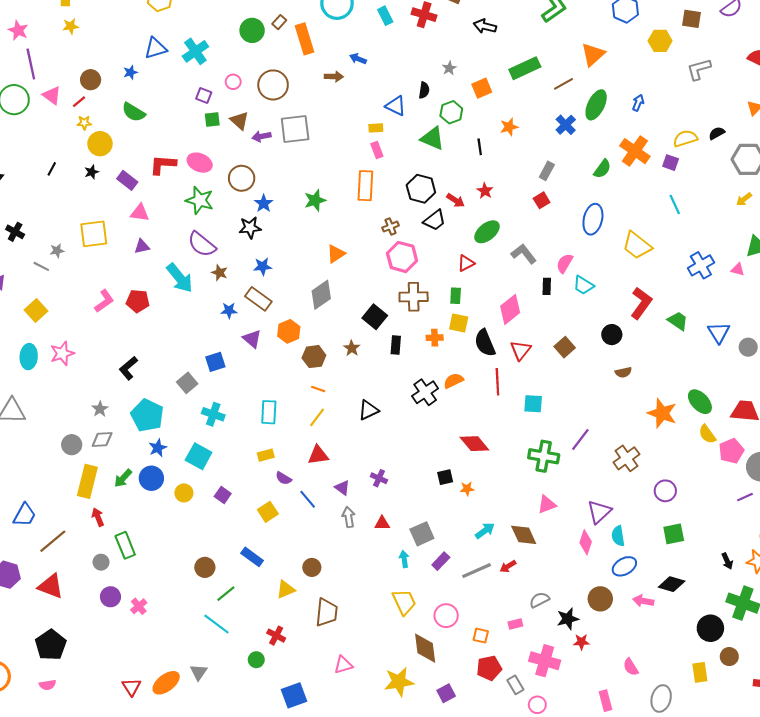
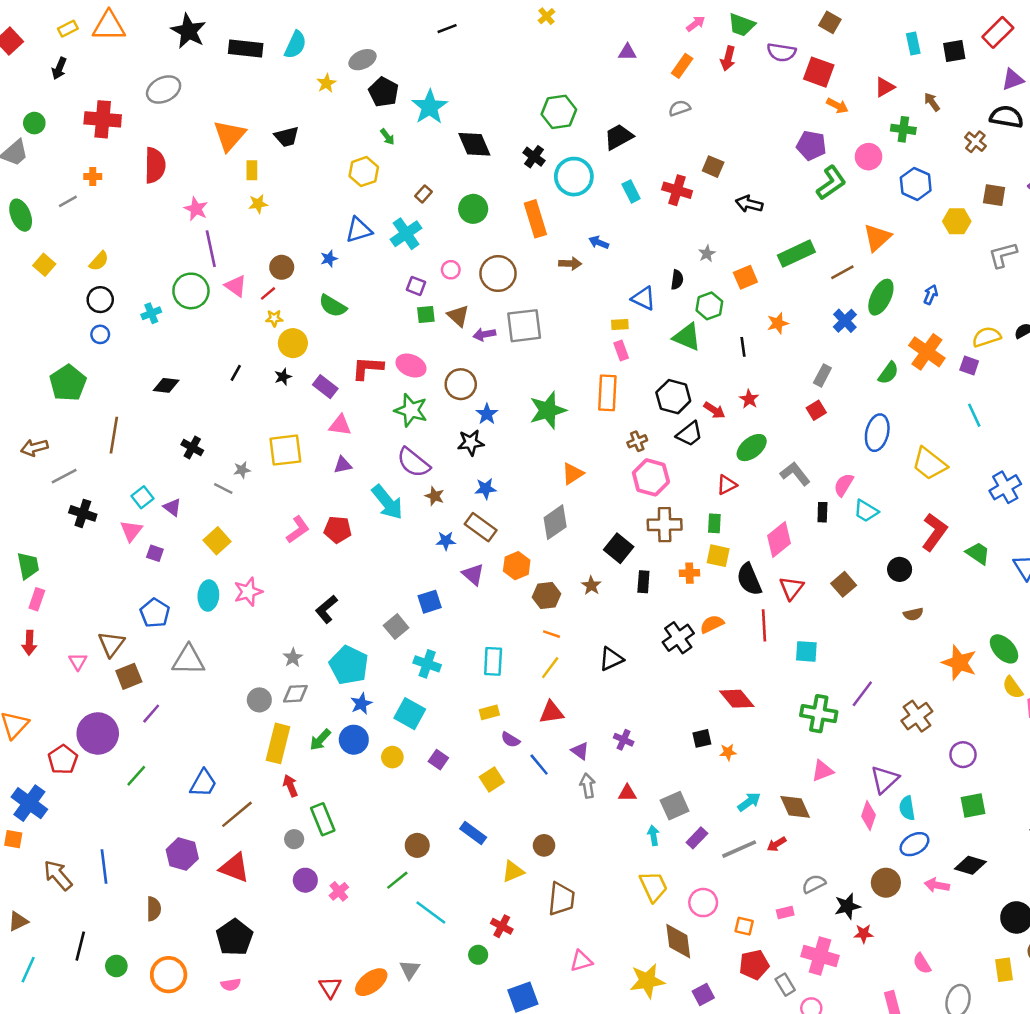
brown rectangle: (279, 22) -> (423, 194), moved
green star: (315, 200) -> (548, 410), size x1.4
green line: (226, 594) -> (397, 880), moved

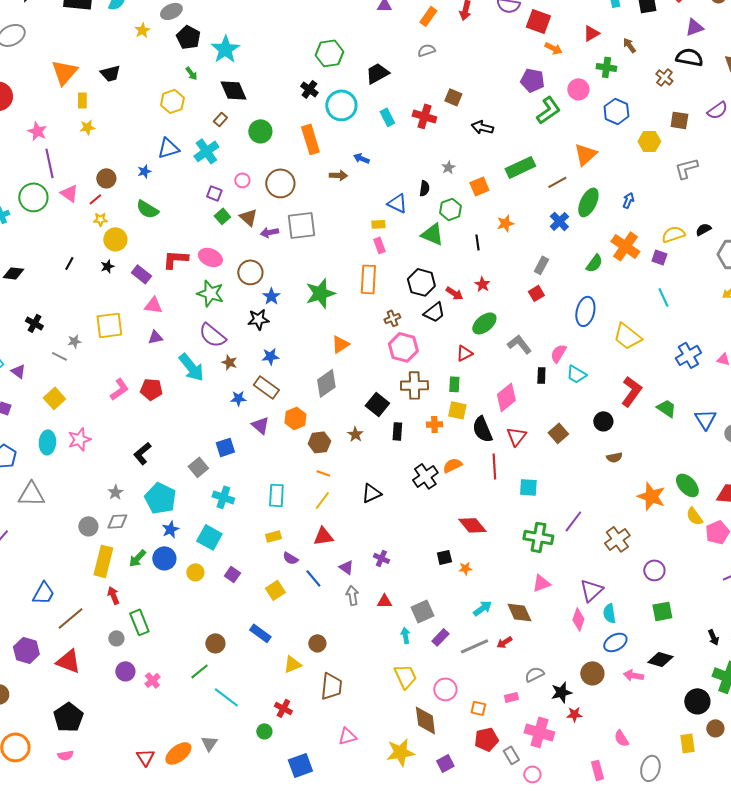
black diamond: (474, 144) -> (233, 90), moved
green square: (426, 315) -> (222, 216), turned -35

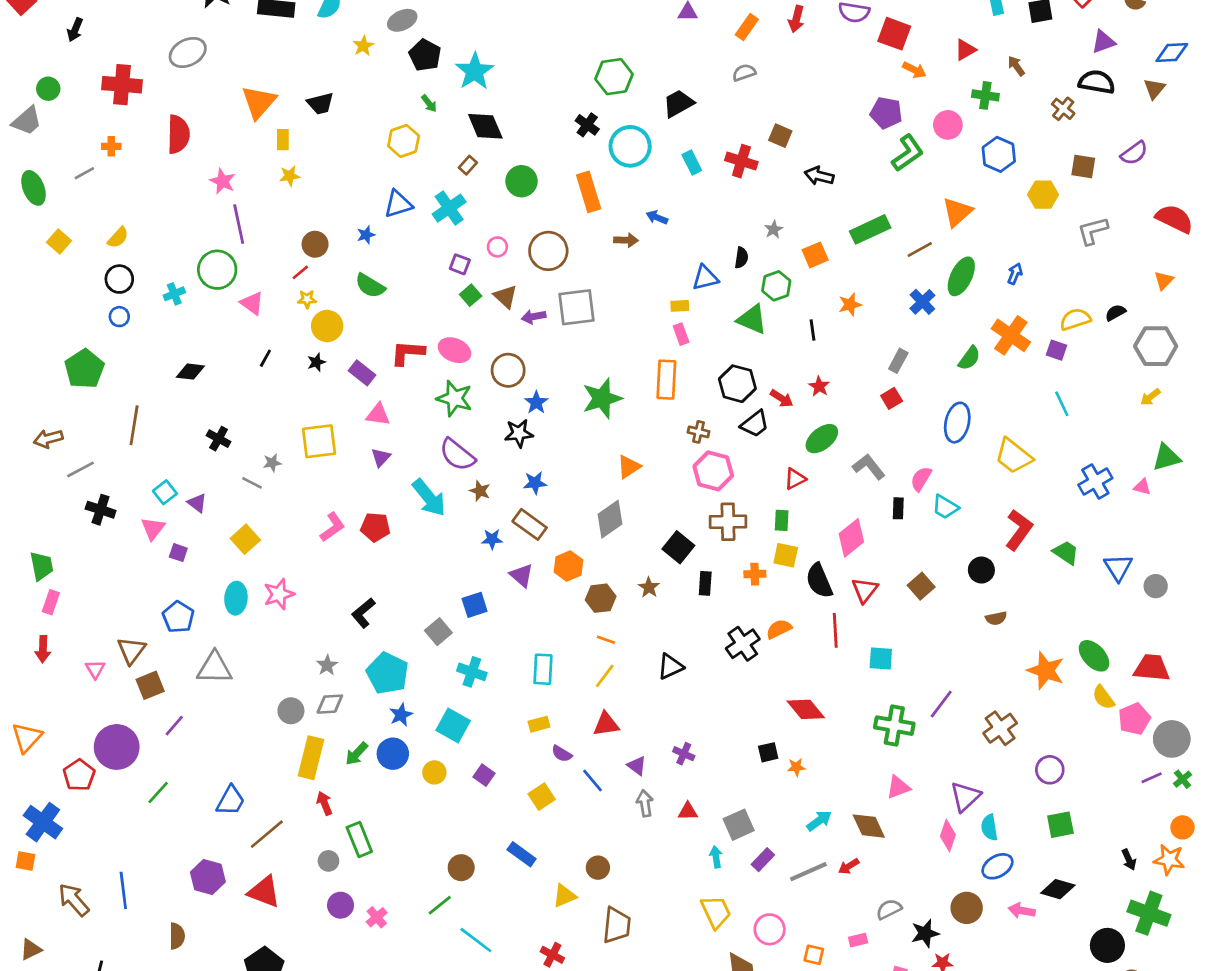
pink triangle: (69, 193) -> (252, 303), moved
blue triangle: (397, 203) -> (705, 278), turned -40
brown cross: (392, 318) -> (698, 432), turned 35
purple triangle: (155, 337) -> (381, 457), turned -35

